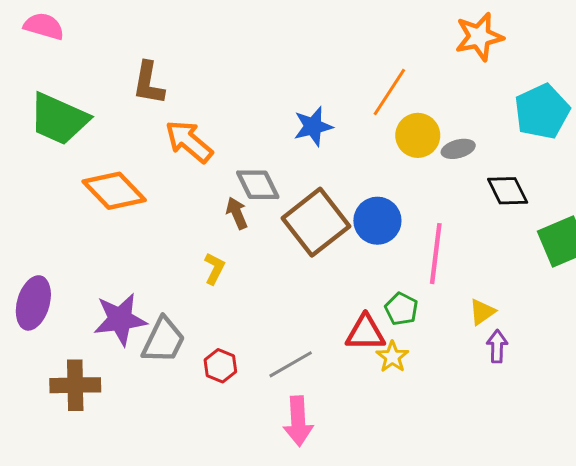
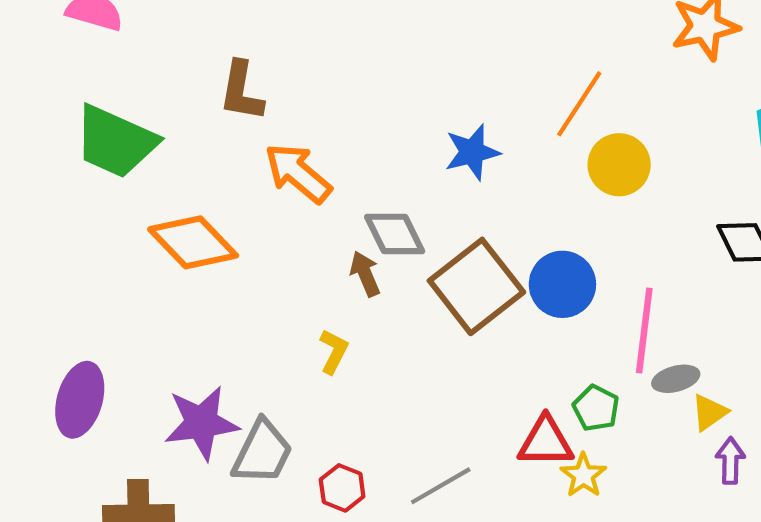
gray ellipse: (458, 149) -> (676, 379), moved

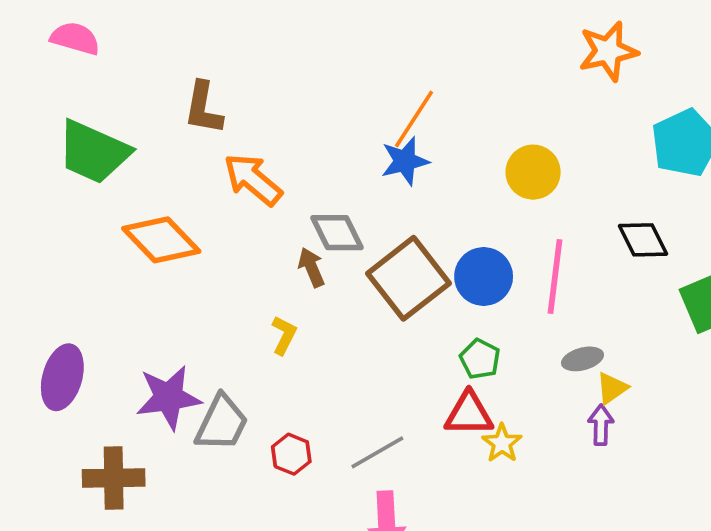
orange line: (579, 104) -> (414, 119), moved
pink line: (644, 331) -> (555, 277), moved
green pentagon: (596, 408) -> (480, 359), moved
purple arrow: (730, 461) -> (601, 425), moved

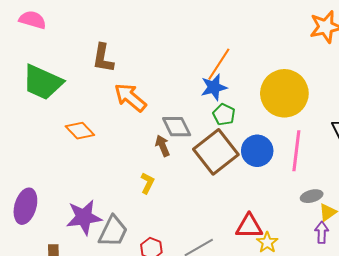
yellow circle: (533, 172) -> (284, 93), size x1.6
orange diamond: (161, 240) -> (80, 131), size x0.7
green pentagon: (480, 359) -> (224, 114), moved

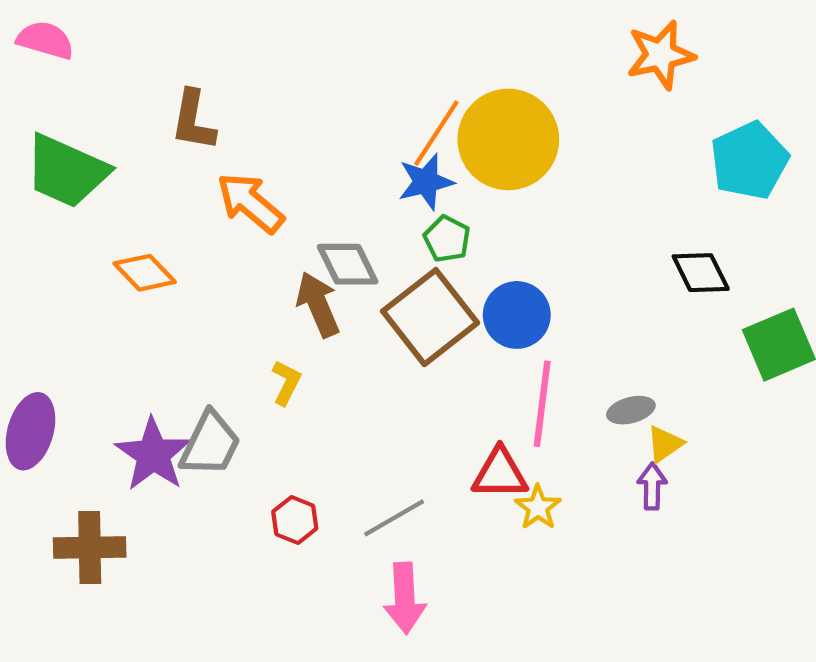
yellow circle: (284, 93) -> (508, 139), moved
brown arrow: (162, 146) -> (318, 304), size x1.4
pink line: (296, 151) -> (542, 404), moved
purple star: (84, 217) -> (153, 454), turned -30
gray trapezoid: (113, 231) -> (210, 444), moved

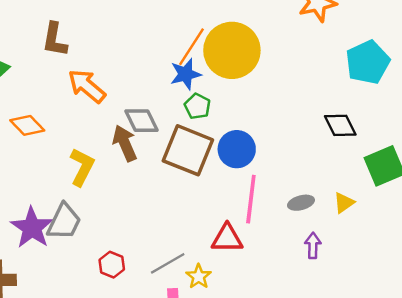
brown square: (430, 317) -> (188, 150), turned -30
yellow L-shape: (286, 383) -> (82, 167), moved, size x1.5
yellow triangle: (665, 444) -> (344, 203), moved
yellow star: (538, 507) -> (199, 277), moved

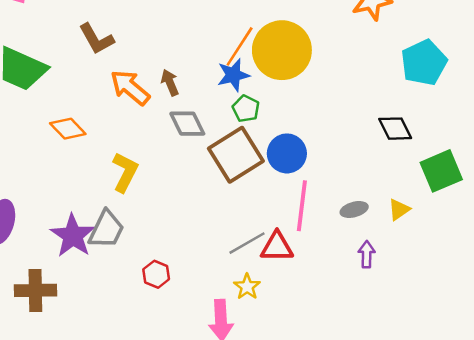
brown L-shape: (55, 40) -> (96, 39), turned -39
brown arrow: (125, 143) -> (170, 83), moved, size x0.7
brown square: (188, 150) -> (236, 155), turned 36
gray line: (168, 263) -> (247, 243), moved

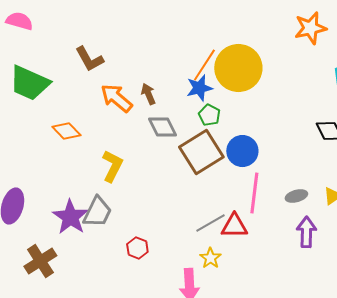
purple arrow: (367, 254) -> (306, 232), size x1.4
brown cross: (35, 290) -> (40, 261), turned -32

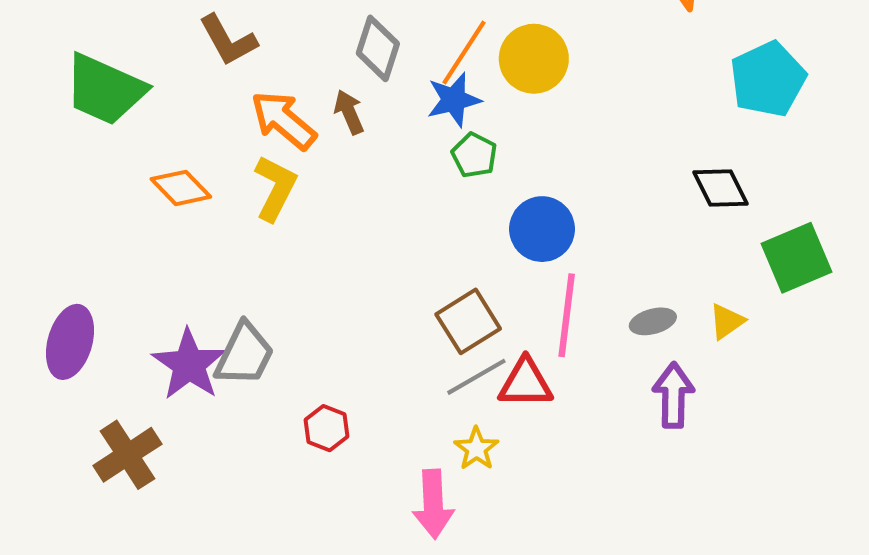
yellow circle: (238, 68) -> (534, 59), size x0.7
gray diamond: (162, 127) -> (378, 48), moved, turned 44
brown square: (201, 152) -> (468, 321), moved, size x0.7
yellow L-shape: (112, 166) -> (275, 188), moved

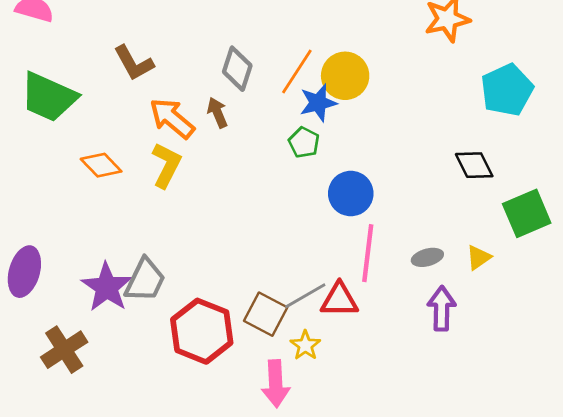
blue star: (454, 100) -> (318, 103), moved
brown square: (468, 321) -> (266, 314), moved, turned -30
red hexagon: (327, 428) -> (202, 331), size x2.0

